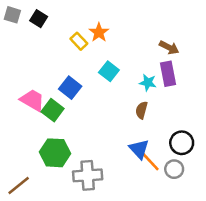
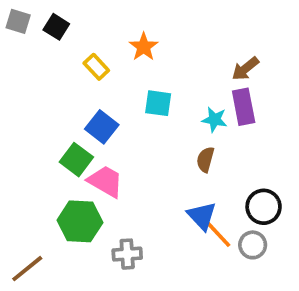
yellow rectangle: (79, 41) -> (96, 67), moved
brown arrow: (169, 47) -> (245, 69), turned 114
cyan square: (109, 71) -> (158, 103), turned -30
pink trapezoid: (32, 100) -> (105, 181), moved
gray cross: (88, 175) -> (127, 254), size x0.7

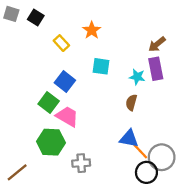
black circle: (264, 207) -> (146, 172), moved
blue triangle: (202, 216) -> (129, 139), turned -36
gray circle: (253, 245) -> (162, 157), size x1.5

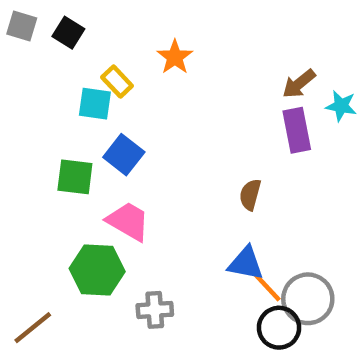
cyan square: (101, 66) -> (95, 104), moved
cyan star: (137, 77) -> (341, 106), moved
green square: (49, 102) -> (75, 177), moved, turned -30

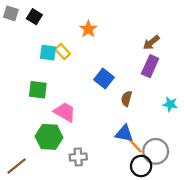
yellow rectangle: (117, 81) -> (63, 52), moved
cyan star: (341, 106) -> (170, 104), moved
purple rectangle: (297, 130) -> (150, 66), turned 35
blue square: (124, 155) -> (104, 78), moved

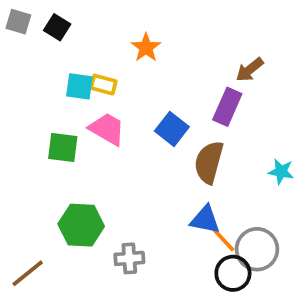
yellow rectangle: (63, 52) -> (103, 85), turned -32
purple rectangle: (150, 66) -> (227, 107), moved
brown semicircle: (126, 99) -> (209, 162), size x1.6
pink trapezoid: (65, 112) -> (107, 129), moved

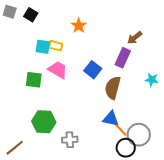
cyan star: (281, 172) -> (152, 80), moved

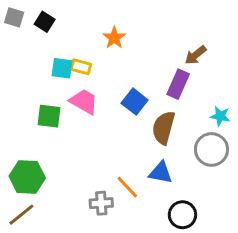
green hexagon: (44, 122) -> (27, 177), moved
orange line: (120, 129) -> (127, 187), moved
gray circle: (139, 135) -> (211, 149), moved

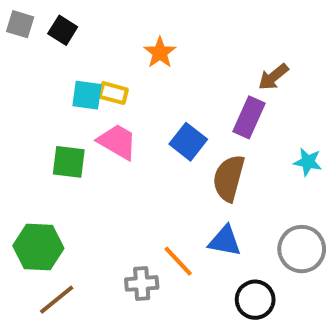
gray circle: (211, 149) -> (302, 249), moved
brown line: (21, 215) -> (57, 300), moved

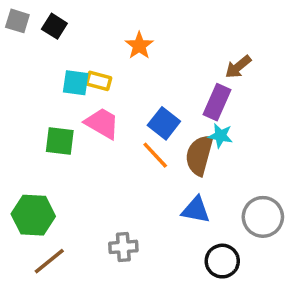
cyan star: (308, 162) -> (220, 136), moved
orange line: (178, 261) -> (155, 155), moved

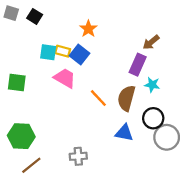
blue square: (164, 123) -> (79, 55), moved
cyan star: (220, 136) -> (152, 85), moved
green square: (60, 141) -> (17, 82), moved
black circle: (222, 261) -> (153, 118), moved

